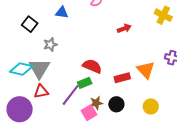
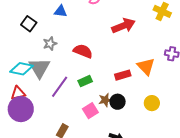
red arrow: (124, 28) -> (123, 26), size x1.6
red semicircle: (92, 66) -> (83, 51), moved
red triangle: (41, 91) -> (18, 93), moved
purple line: (71, 95) -> (60, 87), moved
brown star: (96, 103) -> (105, 100), moved

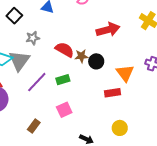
red rectangle: (123, 75) -> (113, 93), moved
brown star: (105, 100) -> (81, 56), moved
black circle: (118, 102) -> (96, 61), moved
yellow circle: (152, 103) -> (120, 128), moved

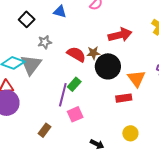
brown star: (81, 56) -> (93, 53), moved
black circle: (96, 61) -> (108, 66), size x1.6
green rectangle: (63, 80) -> (74, 84), turned -32
purple line: (37, 82) -> (63, 95), moved, turned -30

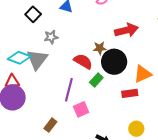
red semicircle: (76, 54) -> (83, 61), moved
orange triangle: (136, 79) -> (143, 74), turned 42
green rectangle: (74, 84) -> (96, 80), moved

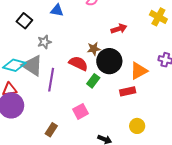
red arrow: (126, 30) -> (119, 29), size x0.7
gray triangle: (37, 59) -> (32, 65), turned -30
purple line: (69, 90) -> (51, 80), moved

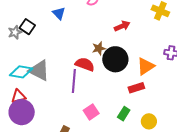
blue triangle: (57, 10) -> (59, 13), turned 40
gray star: (44, 42) -> (15, 32), moved
purple line: (51, 80) -> (74, 81), moved
green rectangle: (93, 81) -> (124, 114), moved

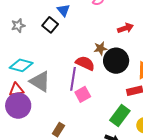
black square: (27, 27) -> (50, 25), moved
gray triangle: (39, 70) -> (40, 81), moved
pink square: (91, 112) -> (83, 94), moved
green rectangle: (124, 114) -> (120, 116), size x1.5

